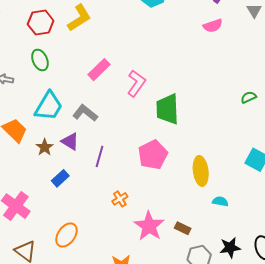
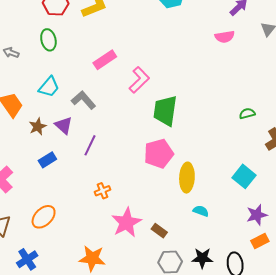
cyan trapezoid: (49, 106) -> (49, 87), size x0.7
pink pentagon: (153, 155) -> (159, 154), moved

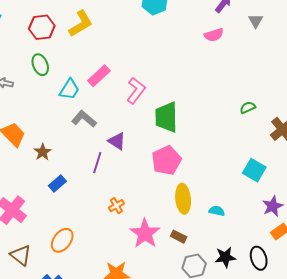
cyan trapezoid: (49, 87) -> (69, 89), moved
purple triangle: (64, 125) -> (117, 141), moved
yellow ellipse: (187, 178) -> (183, 199), moved

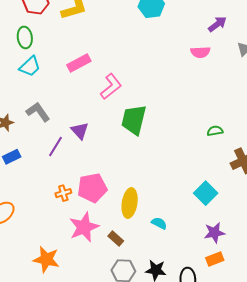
cyan trapezoid: (69, 89) -> (30, 66), moved
gray L-shape: (84, 119) -> (38, 112), moved
pink pentagon: (166, 160) -> (92, 188), moved

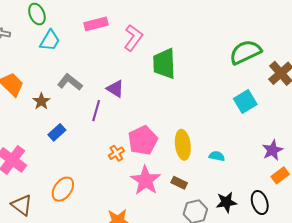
pink rectangle: (79, 63) -> (96, 24), turned 30
green semicircle: (215, 131) -> (245, 52), size x2.0
cyan square: (206, 193) -> (245, 102), moved, turned 30

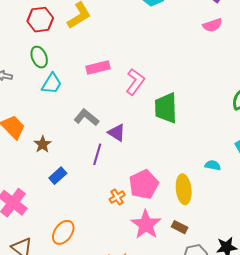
gray L-shape: (70, 82) -> (86, 117), moved
cyan semicircle: (217, 156) -> (213, 165), moved

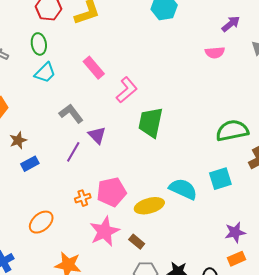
pink rectangle: (98, 67) -> (94, 68), turned 50
brown star: (43, 144) -> (18, 140), moved
cyan semicircle: (213, 165) -> (183, 189), size x1.8
yellow ellipse: (184, 189) -> (149, 206), turned 68
orange ellipse: (63, 232) -> (41, 222), moved

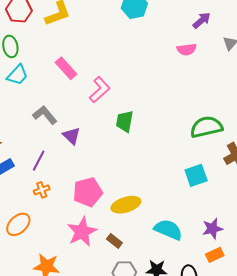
green trapezoid: (151, 122) -> (125, 121), size x0.7
purple line: (73, 152) -> (39, 161), moved
cyan semicircle: (183, 189) -> (168, 230), moved
orange cross: (83, 198) -> (42, 190), moved

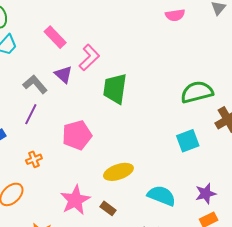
green trapezoid: (125, 121) -> (115, 89), size x1.4
purple triangle: (71, 136) -> (63, 74), moved
purple line: (39, 161) -> (31, 114), moved
pink pentagon: (88, 192) -> (77, 135), moved

